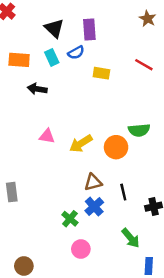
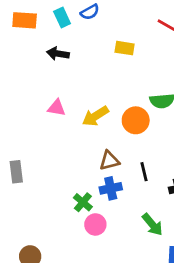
yellow rectangle: (101, 73) -> (125, 48), moved
black arrow: (37, 89) -> (58, 54), moved
blue cross: (94, 207) -> (111, 188), turned 30
pink circle: (81, 249) -> (95, 224), moved

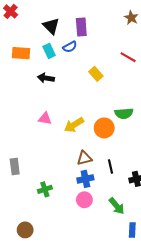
yellow rectangle: (125, 48) -> (96, 74), turned 40
green cross: (83, 202) -> (45, 189), moved, turned 32
pink circle: (95, 224) -> (84, 200), moved

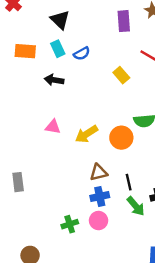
purple rectangle: (81, 27) -> (124, 21), moved
blue semicircle: (70, 47) -> (82, 54), moved
yellow rectangle: (96, 74) -> (121, 75), moved
green cross: (45, 189) -> (70, 224), moved
green arrow: (117, 206) -> (136, 206), moved

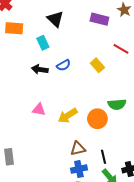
black triangle: (60, 20) -> (55, 19), moved
purple rectangle: (124, 21) -> (99, 19), turned -72
orange rectangle: (25, 51) -> (14, 28), moved
blue semicircle: (82, 54) -> (64, 65), moved

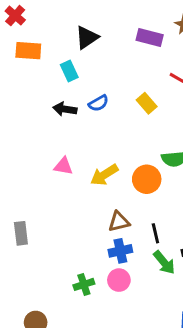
black triangle: (55, 19) -> (87, 37), turned 42

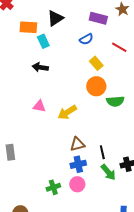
orange rectangle: (28, 51) -> (28, 27), moved
blue semicircle: (98, 103) -> (86, 39), moved
orange circle: (147, 179) -> (96, 86), moved

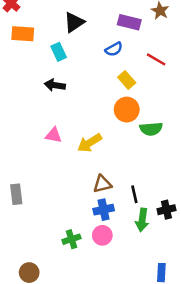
orange rectangle: (28, 27) -> (23, 34), moved
green arrow: (108, 172) -> (142, 220), turned 48

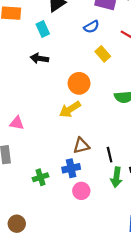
orange circle: (127, 110) -> (79, 83), moved
pink triangle: (54, 135) -> (17, 123), moved
blue cross: (104, 210) -> (71, 168), moved
green cross: (72, 239) -> (41, 177), moved

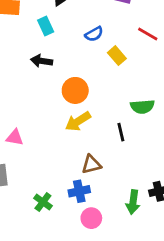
blue semicircle: (91, 27) -> (94, 34), moved
orange circle: (79, 83) -> (75, 90), moved
black line: (110, 155) -> (121, 132), moved
green cross: (41, 177) -> (43, 202), turned -35

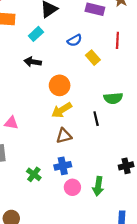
cyan rectangle: (46, 26) -> (36, 34), turned 72
red line: (148, 34) -> (117, 40), turned 63
brown triangle: (91, 164) -> (64, 136), moved
green arrow: (133, 202) -> (98, 186), moved

